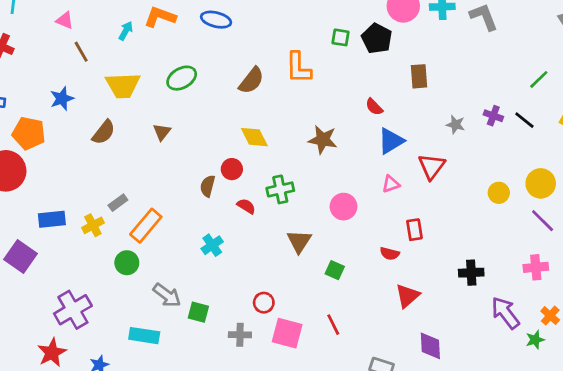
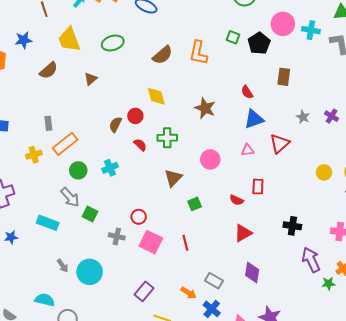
yellow trapezoid: (123, 85) -> (69, 40), turned 60
gray rectangle: (118, 203) -> (48, 123), turned -72
yellow cross: (93, 225) -> (34, 155), moved
green circle: (127, 263) -> (78, 170), moved
green square: (335, 270) -> (195, 204), turned 32

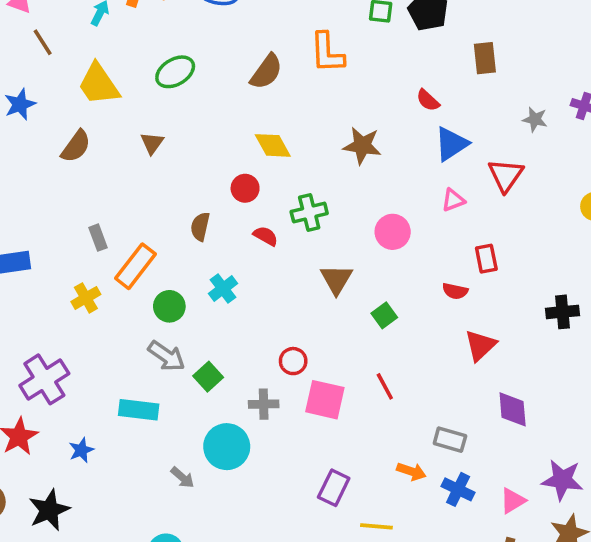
brown semicircle: (115, 125) -> (200, 227), moved
green square: (90, 214) -> (208, 377), turned 35
cyan circle: (90, 272) -> (227, 447), moved

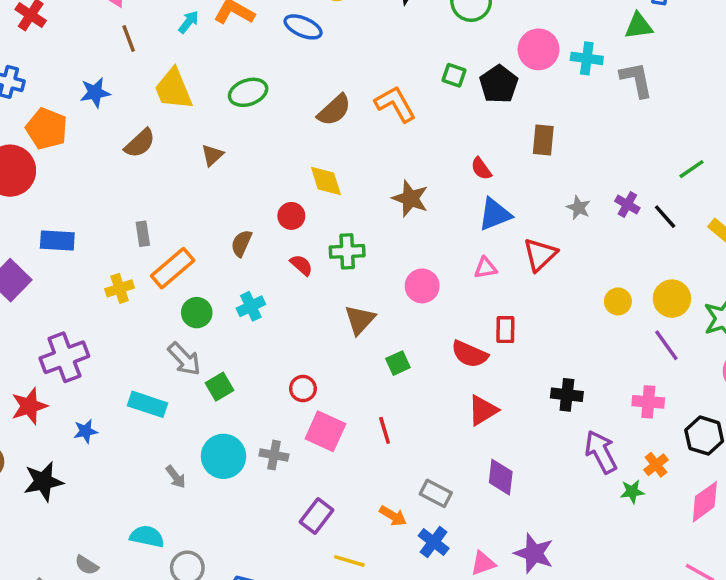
orange L-shape: (327, 53) -> (395, 104), turned 141
red semicircle: (455, 291) -> (470, 354), size x1.5
gray cross: (264, 404) -> (274, 455), moved

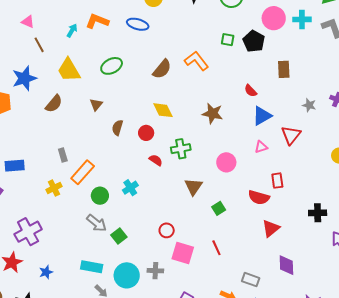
blue star: (95, 93) -> (24, 78), size x1.4
brown semicircle: (241, 243) -> (117, 128), moved
cyan rectangle: (148, 404) -> (92, 267), moved

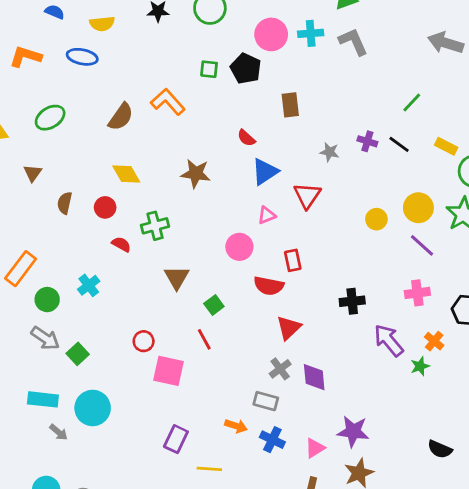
pink circle: (226, 162) -> (239, 247), moved
red line: (216, 248) -> (204, 339), moved
gray cross: (155, 271) -> (280, 369), moved, turned -35

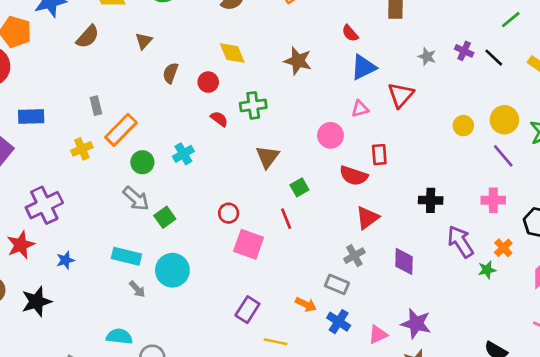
purple diamond: (314, 377) -> (404, 261), moved

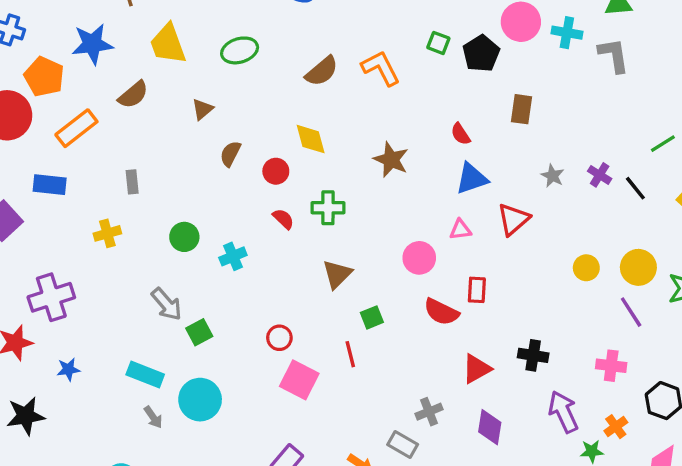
orange rectangle: (121, 130) -> (76, 128), moved
green circle: (142, 162) -> (184, 237), moved
red triangle: (367, 218) -> (477, 369), moved

